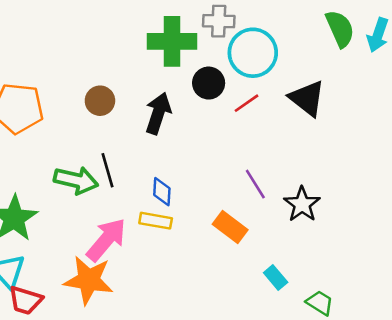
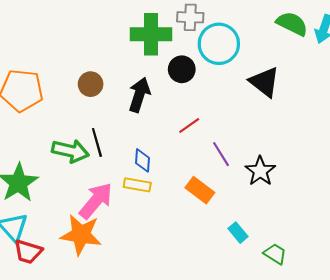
green semicircle: (340, 29) -> (292, 24), turned -40
red line: (246, 103) -> (189, 125), moved

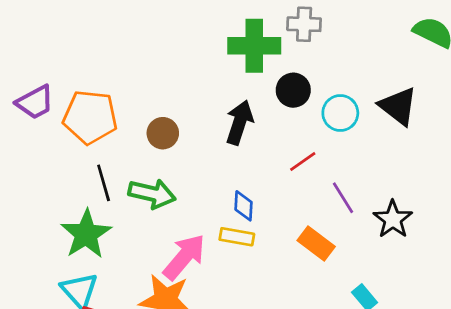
cyan circle: (219, 44) -> (340, 113), moved, size x0.7
brown circle: (91, 84) -> (163, 133), moved
black line: (97, 142) -> (104, 183), moved

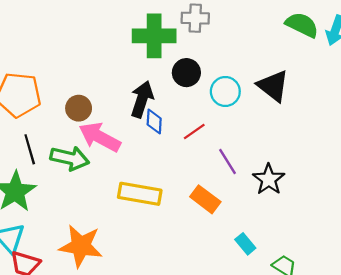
blue diamond: (243, 206) -> (154, 122), moved
yellow rectangle: (237, 237) -> (140, 194), size x1.5
pink arrow: (184, 257) -> (100, 137), moved, turned -102

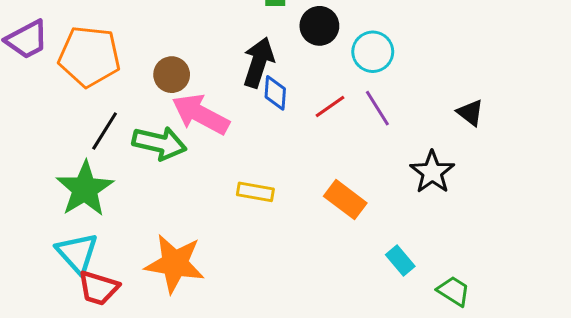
black triangle: (273, 86) -> (470, 113), moved, size x0.6
black line: (30, 149) -> (105, 131), turned 48
purple line: (228, 162) -> (377, 108), moved
yellow rectangle: (140, 194) -> (255, 192), size x0.6

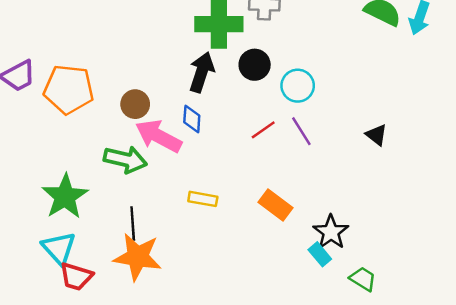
black arrow: (258, 62) -> (202, 72), moved
blue diamond: (275, 93) -> (192, 119), moved
black line: (105, 131) -> (133, 224), moved, turned -36
black star: (432, 172) -> (331, 232), moved

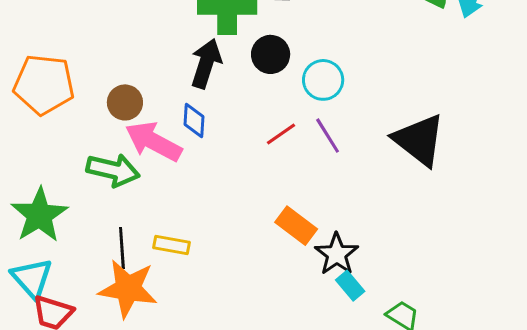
black triangle: (376, 135) -> (419, 140), size x2.0
yellow rectangle: (203, 199) -> (171, 245), moved
black star: (331, 232) -> (337, 254), moved

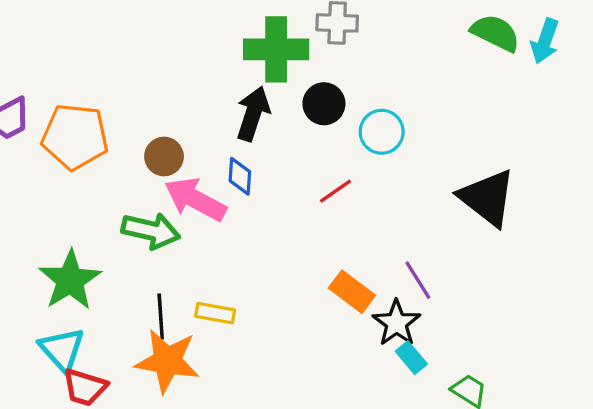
purple line: (328, 136) -> (418, 280), moved

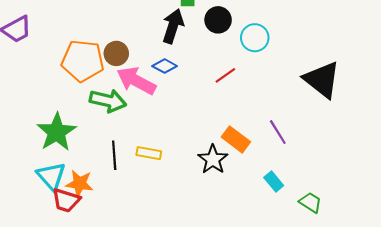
orange pentagon: (75, 137) -> (83, 61), moved
blue diamond: (240, 176) -> (165, 66), turned -65
black star: (396, 323) -> (213, 159), moved
orange star: (167, 361) -> (80, 184), moved, size x0.7

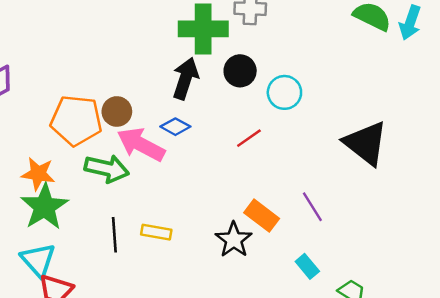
orange star: (80, 184) -> (38, 174), moved

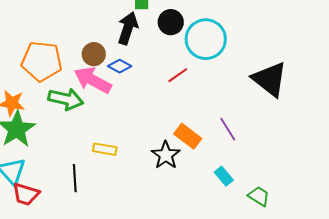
cyan circle: (284, 92) -> (206, 39), size x1.5
brown circle: (117, 111) -> (94, 54), moved
black line: (114, 235) -> (75, 178), moved

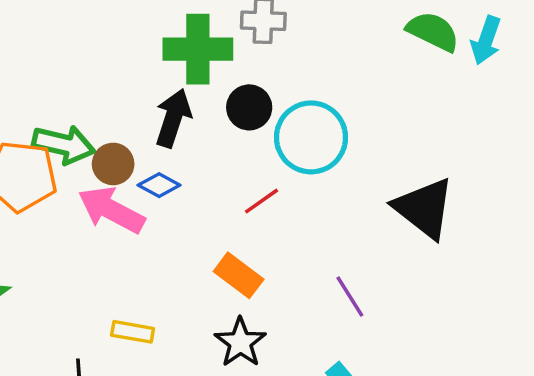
green arrow: (66, 99) -> (64, 145), moved
orange rectangle: (188, 136) -> (239, 275), moved

